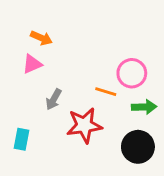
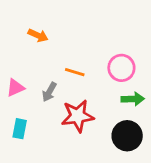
pink triangle: (32, 64) -> (15, 88), moved
orange line: (106, 92) -> (75, 72), moved

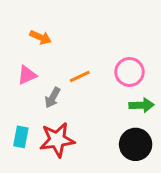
orange line: (75, 72) -> (80, 77), turned -42
pink triangle: (15, 88) -> (27, 75), moved
red star: (78, 116) -> (57, 140), moved

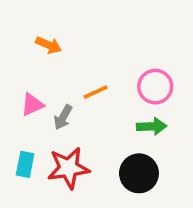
pink triangle: (27, 75) -> (32, 105), moved
green arrow: (142, 105) -> (152, 126), moved
black circle: (136, 144) -> (139, 173), moved

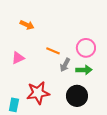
orange line: (96, 92) -> (53, 51), turned 48
gray arrow: (63, 117) -> (65, 65), moved
cyan rectangle: (25, 164) -> (14, 105), moved

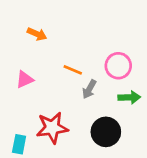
green arrow: (84, 70) -> (129, 97), moved

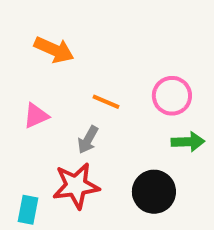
orange arrow: (37, 34) -> (54, 50), size x1.4
gray arrow: (89, 89) -> (88, 140), moved

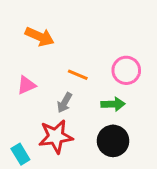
green arrow: (188, 142) -> (113, 104), moved
cyan rectangle: (28, 210) -> (20, 154), turned -42

